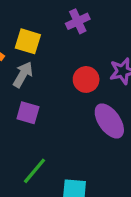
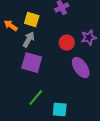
purple square: (28, 113) -> (32, 63), size x1.5

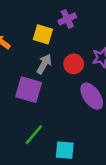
yellow square: (32, 20) -> (43, 34), moved
gray arrow: (29, 40) -> (44, 64), moved

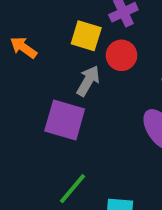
red circle: (74, 64) -> (121, 55), moved

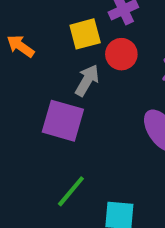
yellow square: (86, 36) -> (85, 34), turned -32

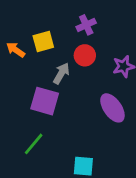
yellow square: (85, 34) -> (43, 42), moved
green line: (71, 191) -> (34, 144), moved

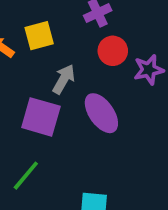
red circle: (85, 55) -> (113, 51), moved
purple ellipse: (112, 108) -> (101, 113), moved

